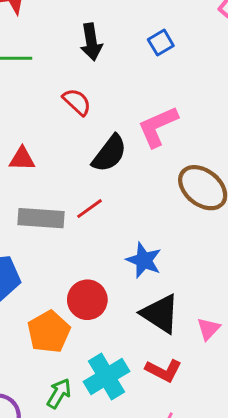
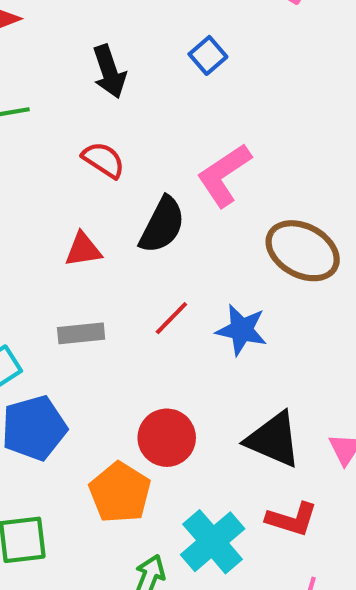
red triangle: (22, 159) -> (83, 250), moved
red line: (90, 209) -> (171, 318), moved
gray rectangle: (41, 218) -> (81, 333), size x0.7
blue star: (144, 260) -> (242, 330), moved

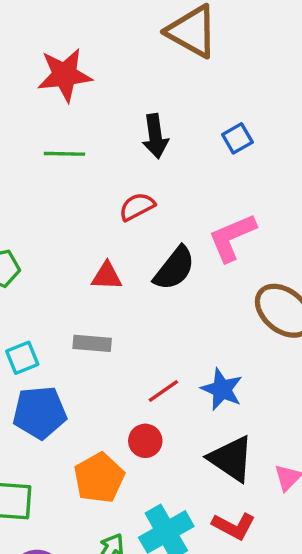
red semicircle: (103, 160) -> (137, 207), turned -72
red line: (171, 318) -> (163, 391), moved
blue star: (242, 330) -> (222, 389), moved
red circle: (167, 438) -> (145, 441), size x0.7

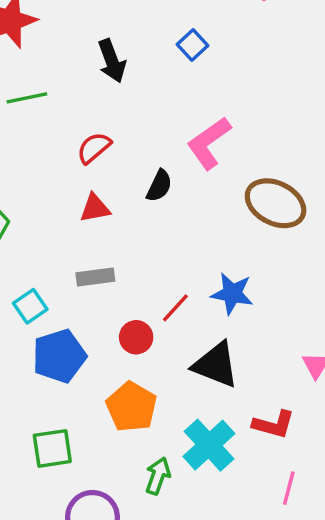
red semicircle: (137, 207) -> (94, 148), moved
black semicircle: (174, 268) -> (159, 186), size x0.7
red circle: (145, 441) -> (136, 337), moved
black triangle: (231, 459) -> (216, 365), moved

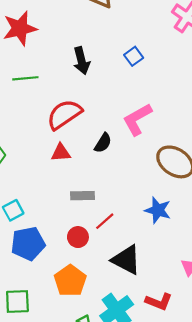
red semicircle: (94, 148) -> (64, 114), size x1.6
gray rectangle: (95, 277) -> (82, 196), moved
blue star: (232, 294) -> (158, 210), moved

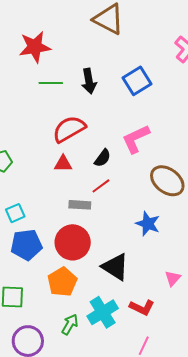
blue square: (134, 56) -> (137, 81), size x1.6
green line: (25, 78) -> (51, 83), moved
red line: (105, 221) -> (101, 186), moved
red circle: (78, 237) -> (73, 242), size x1.8

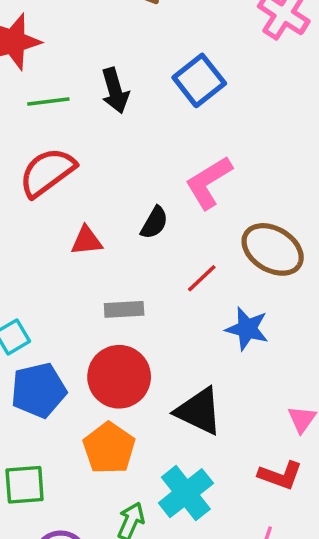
red semicircle: (69, 129) -> (47, 172), moved
red line: (101, 186) -> (202, 278), moved
red L-shape: (142, 308) -> (280, 475), moved

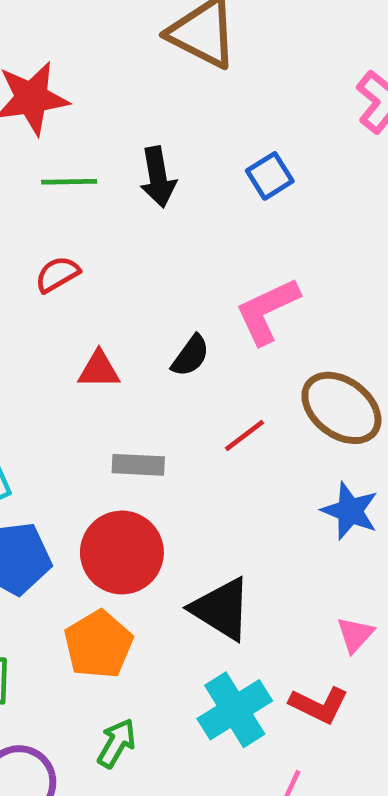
blue square: (199, 80) -> (270, 176), size x0.7
red semicircle: (47, 172) -> (57, 274), size x0.6
blue star: (247, 329) -> (350, 511), moved
cyan cross: (186, 493) -> (235, 710), moved

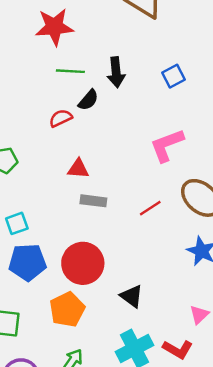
black semicircle: (190, 356) -> (88, 100), moved
gray rectangle: (138, 465) -> (93, 201), moved
black triangle: (221, 609) -> (132, 296), size x0.7

